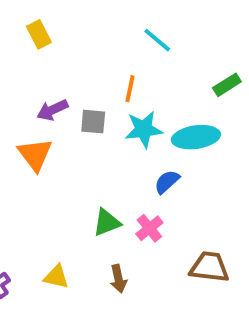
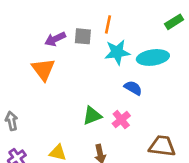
gray square: (93, 122) -> (83, 36), moved
blue semicircle: (167, 182) -> (133, 88), turned 72

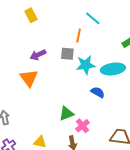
orange line: (108, 24) -> (79, 36), moved
gray square: (83, 36) -> (67, 54), moved
pink cross: (121, 120) -> (83, 126), moved

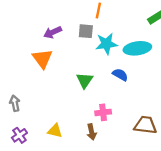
green triangle: (66, 114) -> (85, 80), moved, turned -35
pink cross: (83, 126) -> (103, 112), turned 32

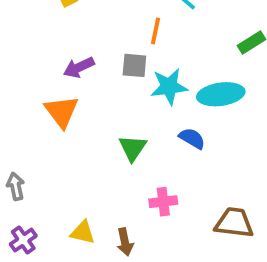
brown arrow: (92, 132) -> (125, 242), moved

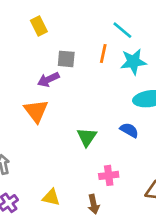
gray square: (134, 65) -> (66, 59), moved
cyan star: (169, 87) -> (133, 62), moved
brown arrow: (125, 242) -> (94, 204), moved

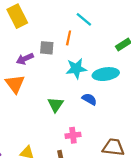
yellow rectangle: (39, 26) -> (17, 16), size x1.5
gray square: (66, 59) -> (47, 48), moved
cyan star: (133, 62) -> (76, 69), moved

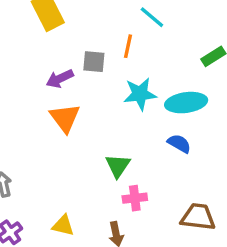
orange triangle: (15, 84) -> (65, 118), moved
blue semicircle: (89, 99) -> (179, 144), moved
green triangle: (55, 105) -> (118, 166), moved

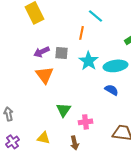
gray square: (94, 62) -> (61, 53), moved
cyan star: (140, 94) -> (88, 61), turned -30
green triangle: (118, 166) -> (63, 110), moved

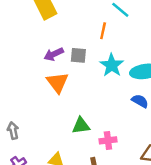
green triangle: (63, 110) -> (81, 126), turned 49

